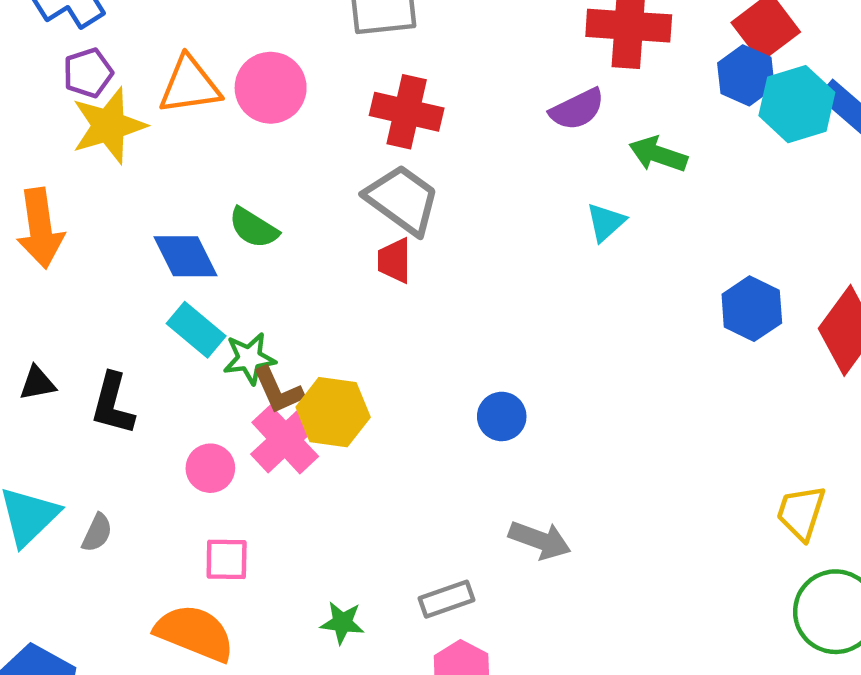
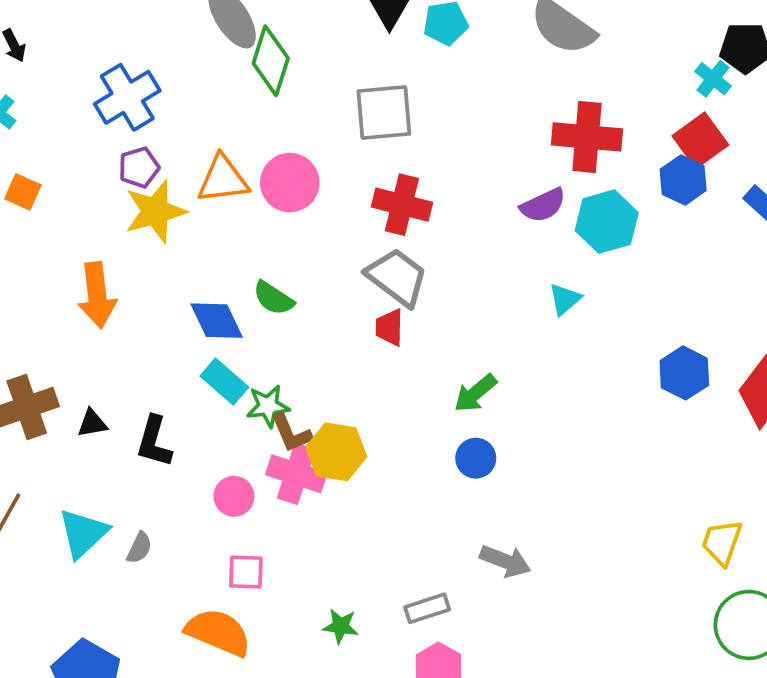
cyan hexagon: (797, 104) -> (607, 222), moved
green arrow: (658, 154) -> (475, 393), moved, turned -60
pink cross: (285, 439) -> (296, 474), turned -30

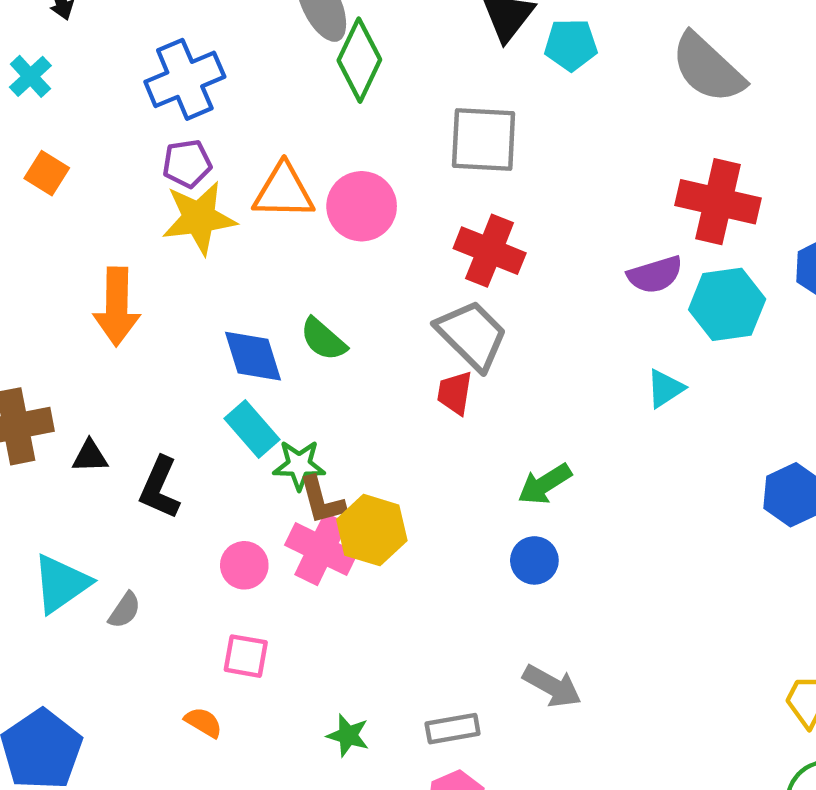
orange semicircle: (218, 632) -> (203, 722), size x0.5

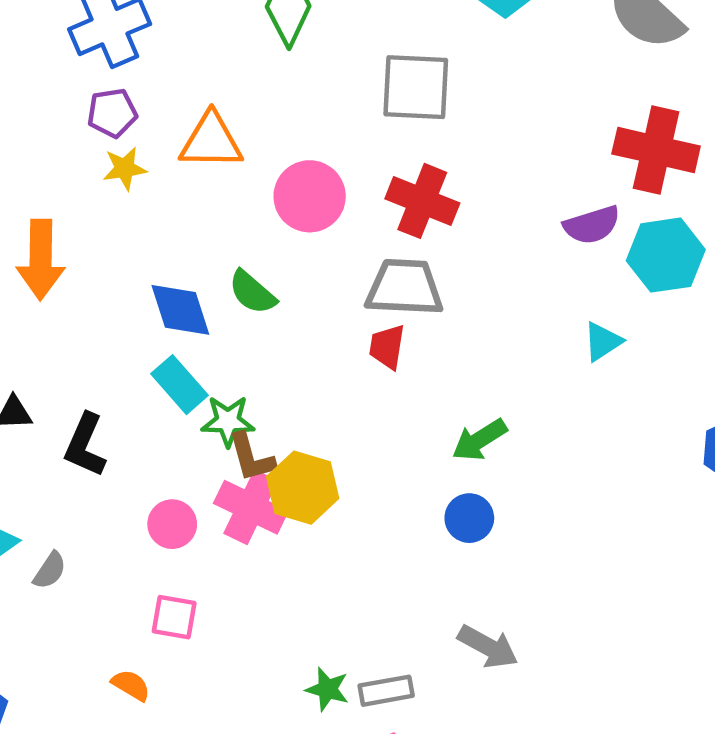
pink circle: (362, 206) -> (310, 196), moved
yellow star: (199, 218) -> (125, 168), size x0.6
gray trapezoid: (472, 335) -> (404, 287), turned -42
green star: (348, 735) -> (327, 689), moved

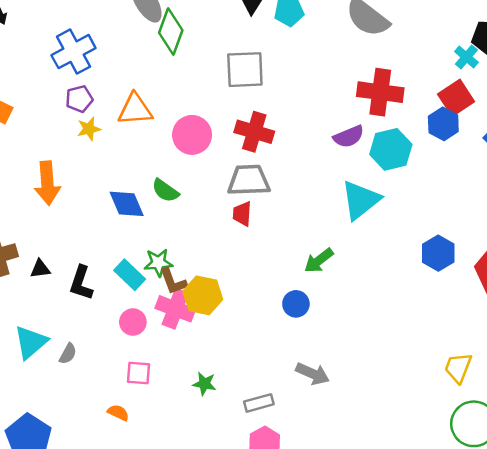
cyan triangle: (603, 341) -> (360, 200), size x1.8
cyan rectangle: (180, 385) -> (130, 275), moved
green arrow: (479, 440) -> (319, 261), moved
green star: (327, 689) -> (204, 384), moved

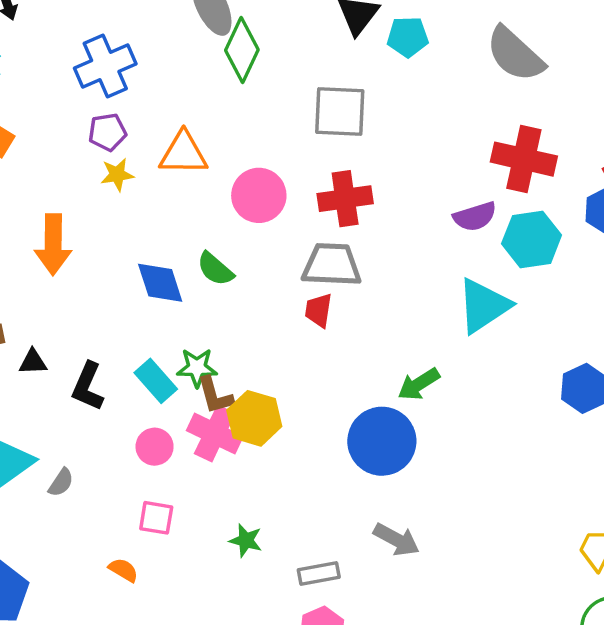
red cross: (254, 132) -> (345, 199), turned -30
blue circle: (296, 304) -> (382, 441), size x1.8

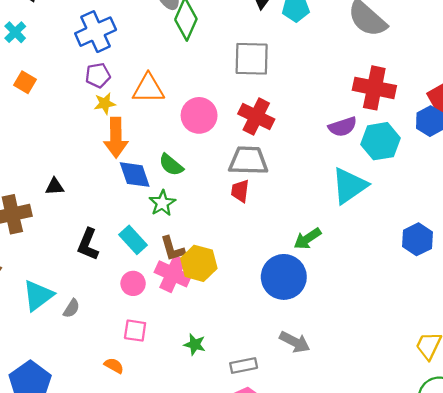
red cross: (345, 199) -> (256, 117), turned 36
orange arrow: (53, 244) -> (116, 138), moved
black triangle: (33, 362) -> (55, 187), moved
green star: (197, 368) -> (162, 203), moved, turned -30

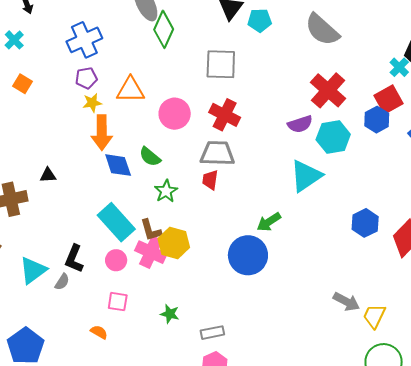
red cross: (374, 88) -> (328, 90), turned 30
green star: (162, 203) -> (166, 191), moved
cyan rectangle: (133, 240) -> (116, 222), size x1.5
black L-shape: (88, 244) -> (74, 259), moved
gray arrow: (295, 342) -> (346, 302), moved

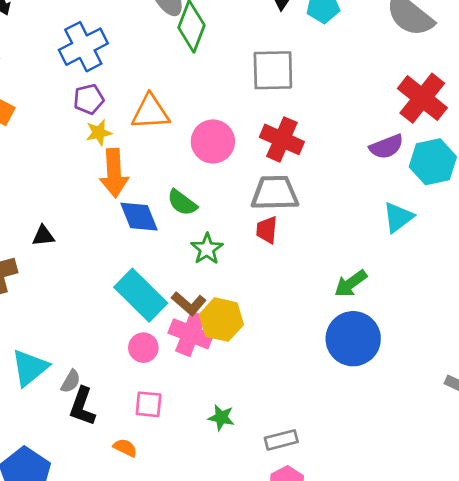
cyan triangle: (306, 176) -> (398, 217), size x0.7
brown L-shape: (151, 230) -> (189, 303), turned -30
blue circle: (248, 255) -> (353, 339), moved
black L-shape: (74, 259) -> (82, 406), moved

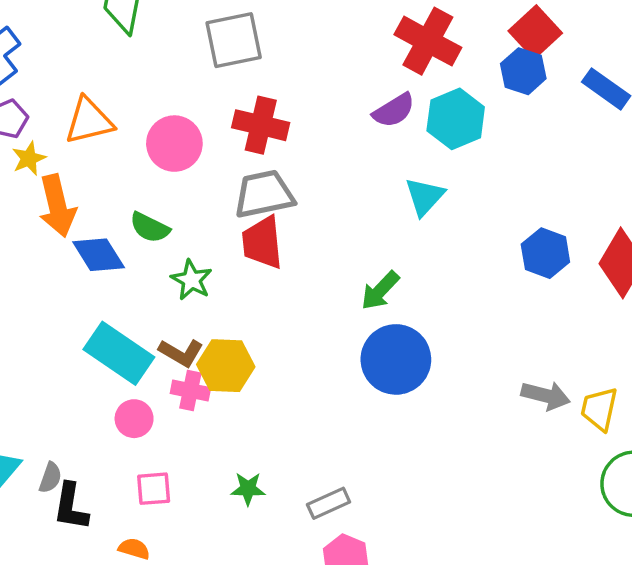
red trapezoid: (267, 230) -> (262, 242), size x1.5
pink cross: (191, 334) -> (190, 391), size x0.7

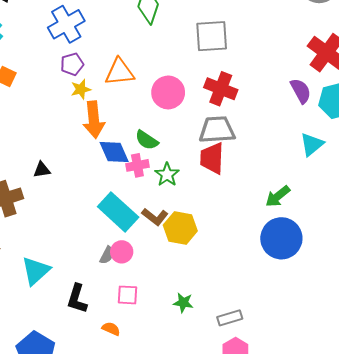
purple semicircle: (394, 110) -> (301, 91), turned -95
pink cross: (190, 391) -> (137, 165), moved, turned -30
gray semicircle: (50, 478) -> (107, 255), moved

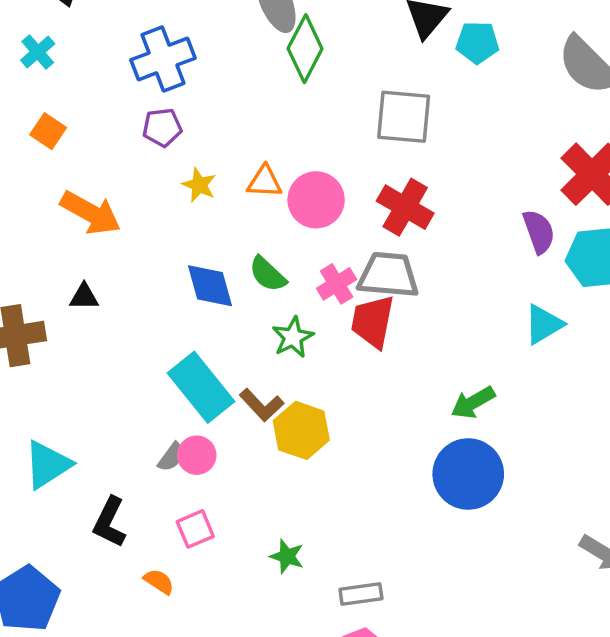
orange triangle: (119, 72) -> (265, 182), moved, size x0.7
yellow star: (81, 89) -> (199, 185), moved, turned 30
orange arrow: (94, 120) -> (91, 213), moved, turned -64
pink cross: (137, 165) -> (337, 284), moved, turned -30
pink square: (127, 295) -> (195, 529), turned -35

